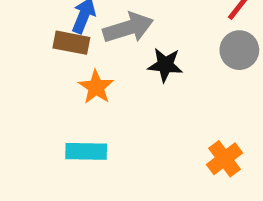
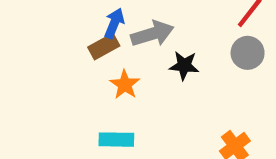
brown rectangle: (71, 43) -> (104, 46), turned -40

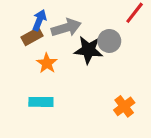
gray circle: (248, 53) -> (109, 41), moved
black star: (184, 66) -> (88, 50), size x1.4

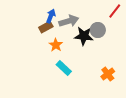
cyan rectangle: (41, 102) -> (64, 68), moved, turned 42

